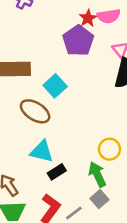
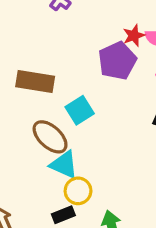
yellow circle: (109, 149) -> (78, 191), moved
cyan triangle: (42, 152) -> (64, 165), moved

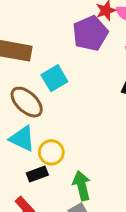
cyan triangle: (64, 165) -> (22, 139), moved

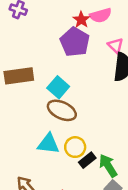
brown ellipse: (27, 102) -> (62, 110), moved
black rectangle: (37, 174) -> (87, 160), moved

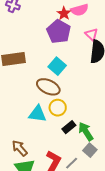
cyan square: (58, 87) -> (57, 66), moved
yellow circle: (75, 147) -> (58, 108), moved

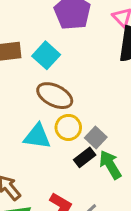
cyan square: (57, 66) -> (46, 55), moved
gray square: (90, 150) -> (96, 138), moved

